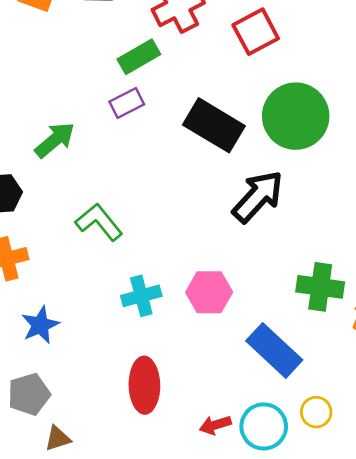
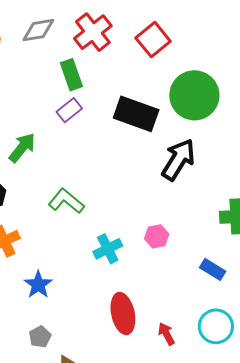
green rectangle: (139, 57) -> (71, 75), turned -68
pink hexagon: (209, 292) -> (157, 236), size x0.7
blue rectangle: (274, 350) -> (213, 269), size x0.6
gray pentagon: (29, 394) -> (40, 337), size x0.7
red arrow: (215, 425) -> (166, 334), moved, turned 90

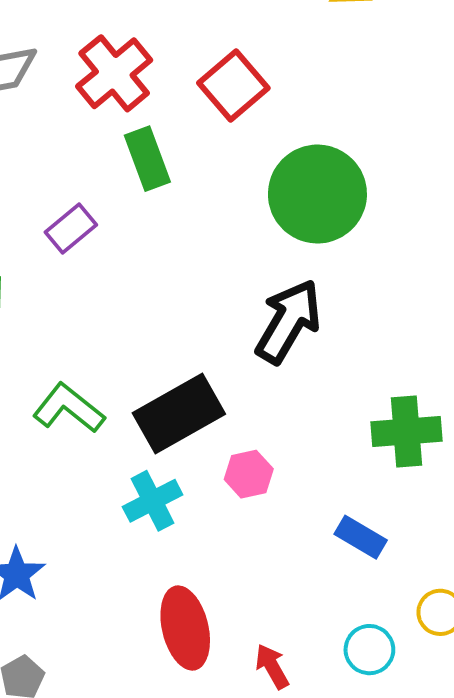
green rectangle: (71, 75) -> (147, 159), moved
black rectangle: (136, 114) -> (179, 414), moved, turned -48
cyan circle: (216, 326) -> (369, 650), size x0.7

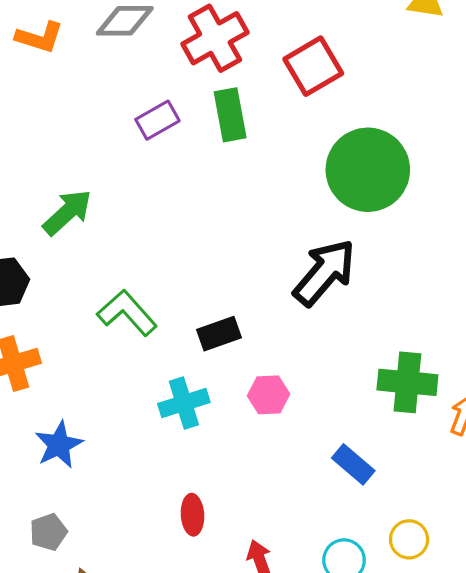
purple rectangle: (71, 228) -> (157, 120), moved
black rectangle: (179, 414) -> (219, 334), size x0.6
red ellipse: (185, 628) -> (192, 515), size x0.6

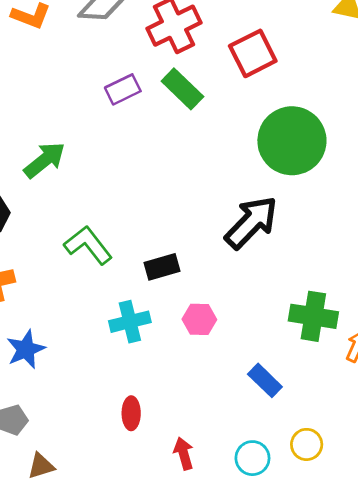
green rectangle: (230, 115) -> (182, 89), turned -39

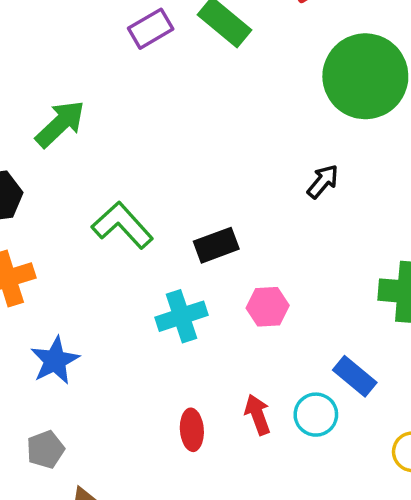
black arrow: (251, 222) -> (323, 181), size x0.5
red arrow: (184, 453) -> (258, 415), moved
cyan circle: (252, 458) -> (316, 415), moved

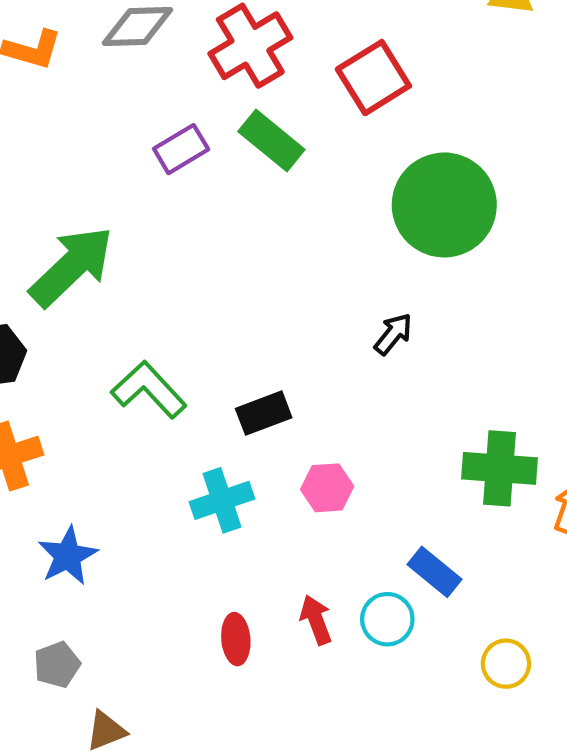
green arrow: (60, 124) -> (72, 266), size x1.4

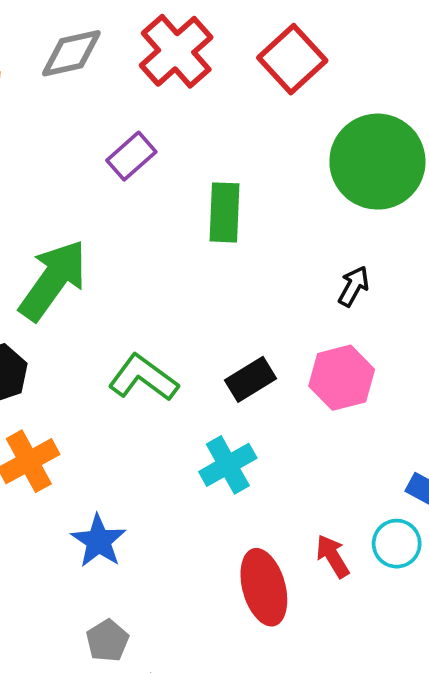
green rectangle: (271, 141) -> (225, 212), moved, turned 64
pink hexagon: (327, 488) -> (342, 378), moved, size x1.4
red ellipse: (236, 639) -> (264, 587), size x1.6

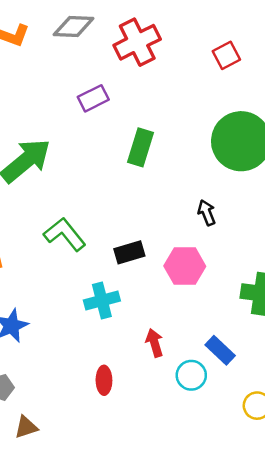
red square: (292, 59) -> (226, 55), moved, size x0.7
black arrow: (354, 286) -> (207, 213), turned -65
red arrow: (333, 556) -> (155, 343), moved
red ellipse: (264, 587) -> (104, 380), size x0.6

